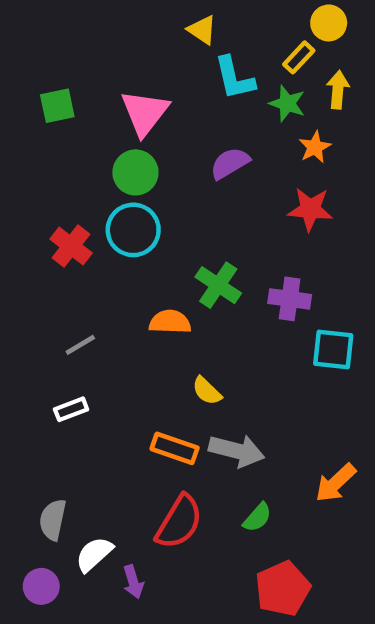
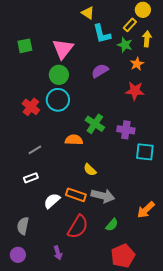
white semicircle: (94, 554) -> (52, 201), moved

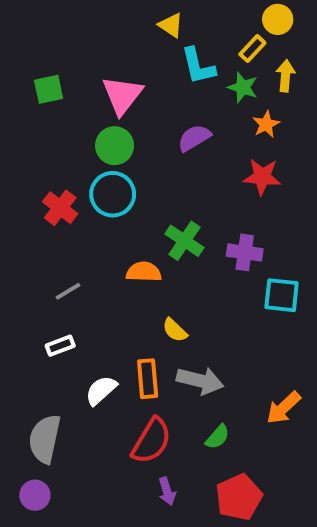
orange rectangle: (76, 195) -> (148, 379), turned 66
gray semicircle: (23, 226) -> (45, 439), size x1.4
purple arrow: (58, 253) -> (167, 491), moved

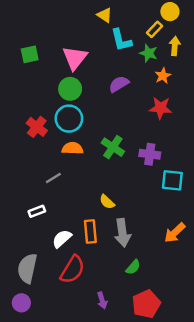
orange semicircle: (144, 272) -> (72, 148), moved
gray line: (68, 291) -> (53, 178), moved
gray arrow: (200, 381) -> (122, 233), turned 68
orange arrow: (284, 408) -> (175, 233), moved
red semicircle: (151, 441) -> (72, 270), moved

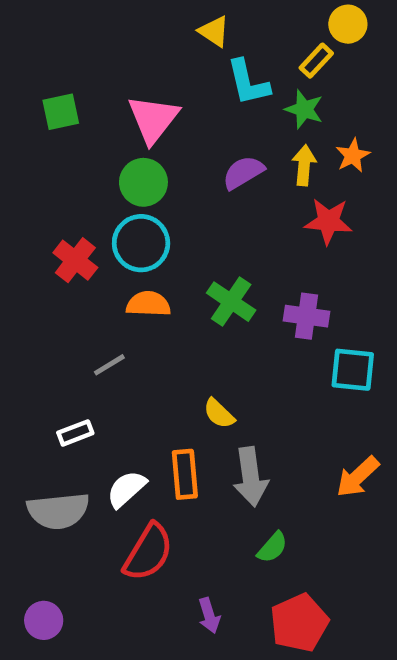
yellow arrow: (175, 46) -> (304, 165), moved
orange star: (163, 76) -> (353, 156), moved
gray semicircle: (27, 268) -> (58, 511), moved, turned -108

